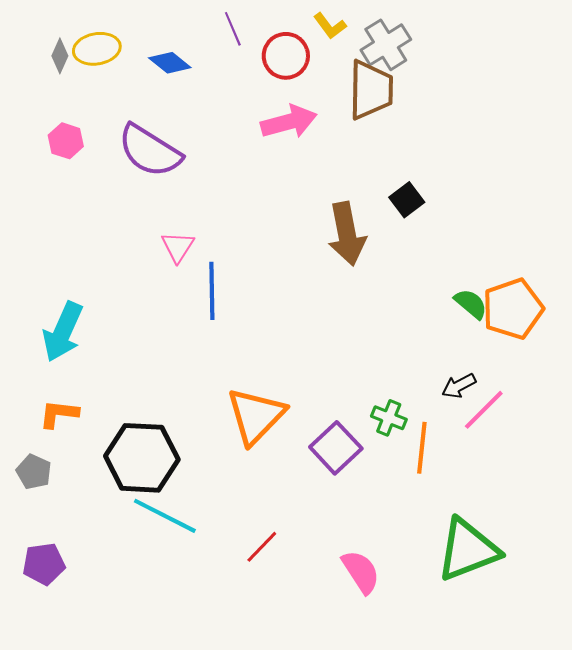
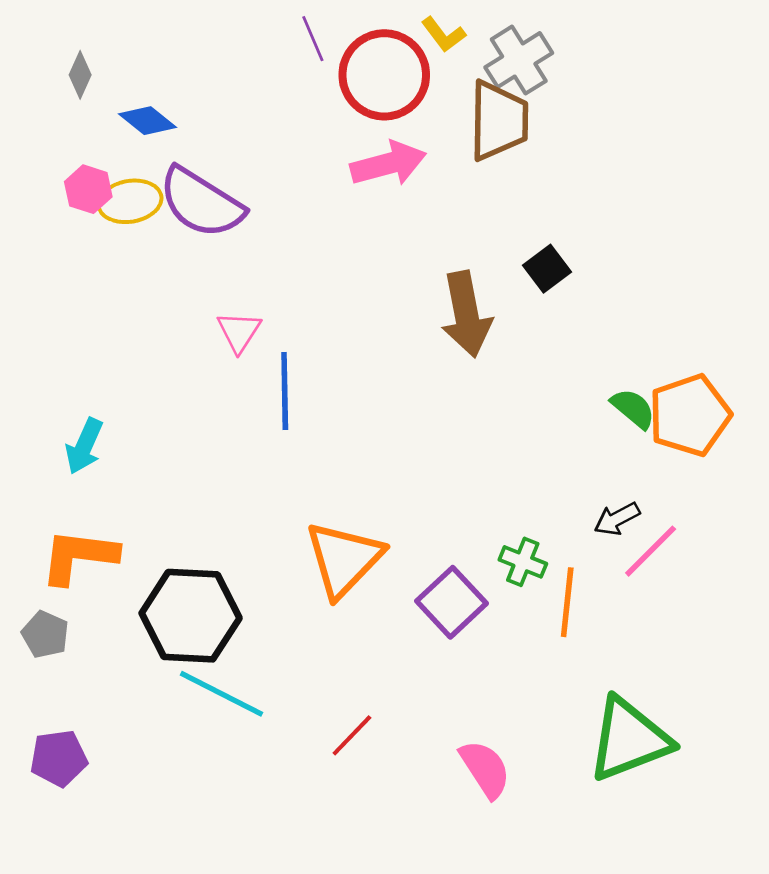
yellow ellipse: (97, 49) -> (130, 201), moved
red circle: (286, 56) -> (384, 75), size x1.4
blue diamond: (170, 63) -> (147, 121), moved
cyan arrow: (63, 332) -> (84, 446), size x0.7
orange L-shape: (59, 414) -> (79, 556), size x1.5

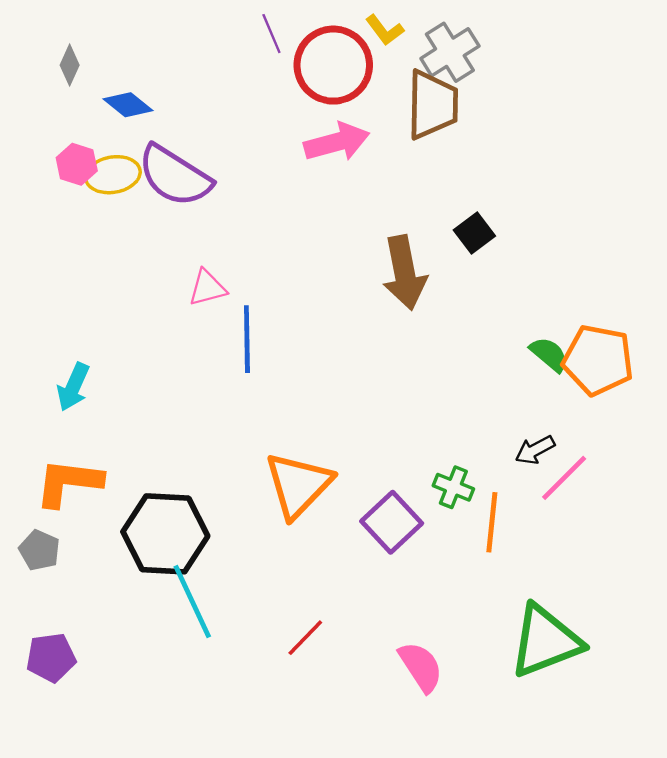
pink triangle: (239, 332) -> (207, 288), turned 42
orange pentagon: (690, 415) -> (598, 360), turned 30
cyan line: (221, 694) -> (192, 602), turned 38

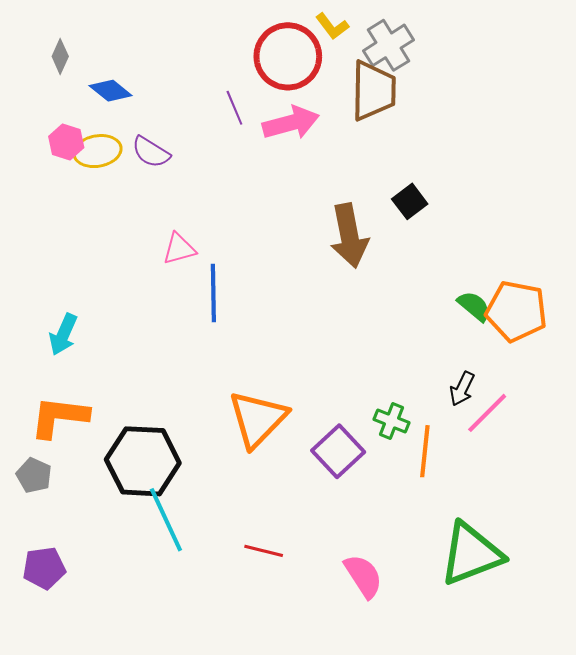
purple line: (271, 34) -> (234, 108), moved
purple semicircle: (175, 176) -> (151, 152), size x0.6
black arrow: (535, 450) -> (462, 389), turned -36
red line: (305, 638) -> (264, 551), turned 60

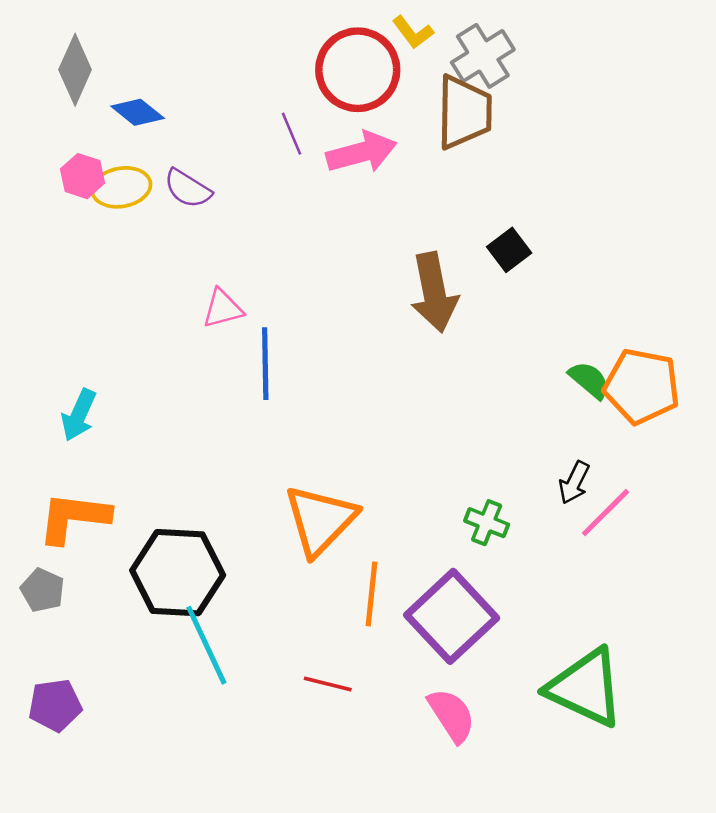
gray diamond: (60, 56) -> (75, 70), size x1.6
purple square: (338, 451) -> (452, 616), moved, size x1.4
orange line: (425, 451) -> (372, 594), moved
green triangle: (471, 554) -> (585, 688), turned 46

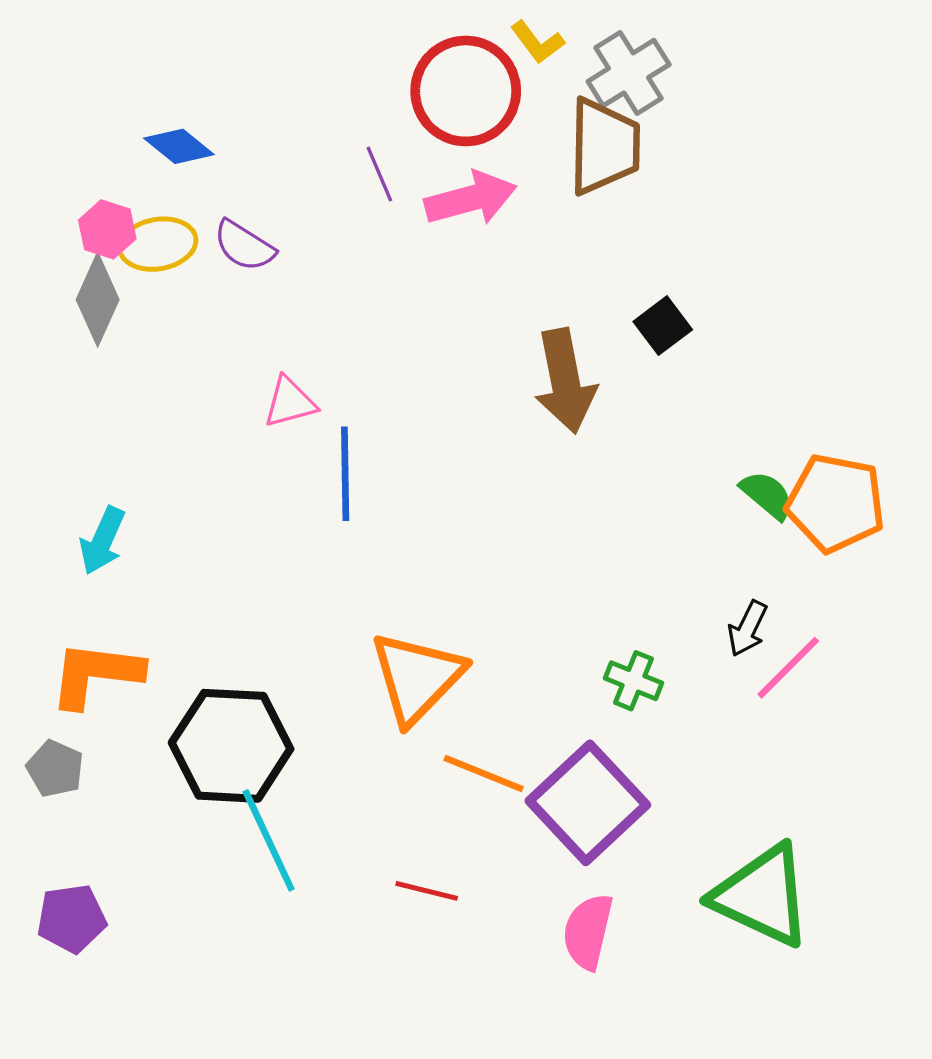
gray diamond: (75, 70) -> (98, 300), moved
orange line: (372, 594) -> (484, 774), turned -74
pink semicircle: (452, 715) -> (588, 932), turned -134

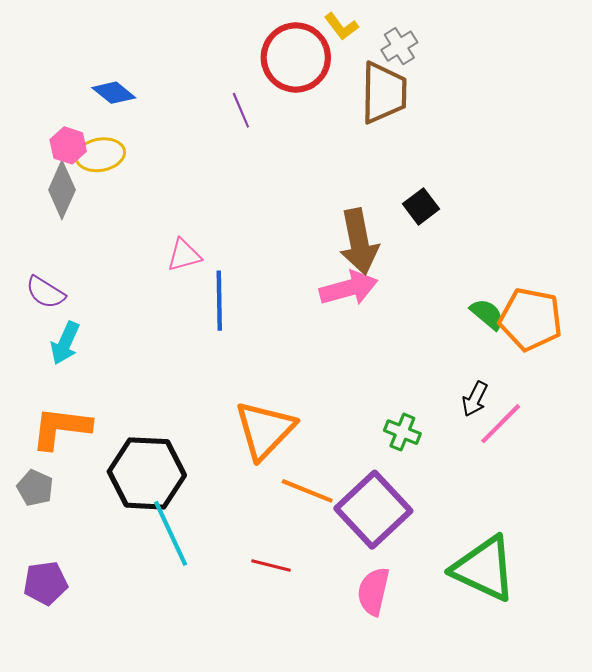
gray cross: (629, 73) -> (399, 46), size x0.7
pink arrow: (471, 199) -> (349, 288), moved
purple semicircle: (244, 246) -> (45, 292), moved

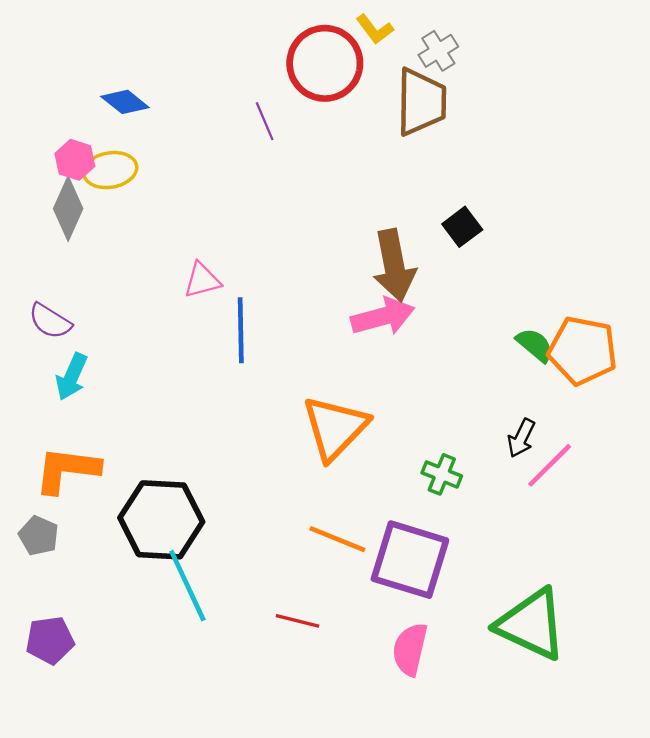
orange triangle: (265, 430) -> (335, 428), moved
purple square: (373, 510) -> (410, 560), turned -30

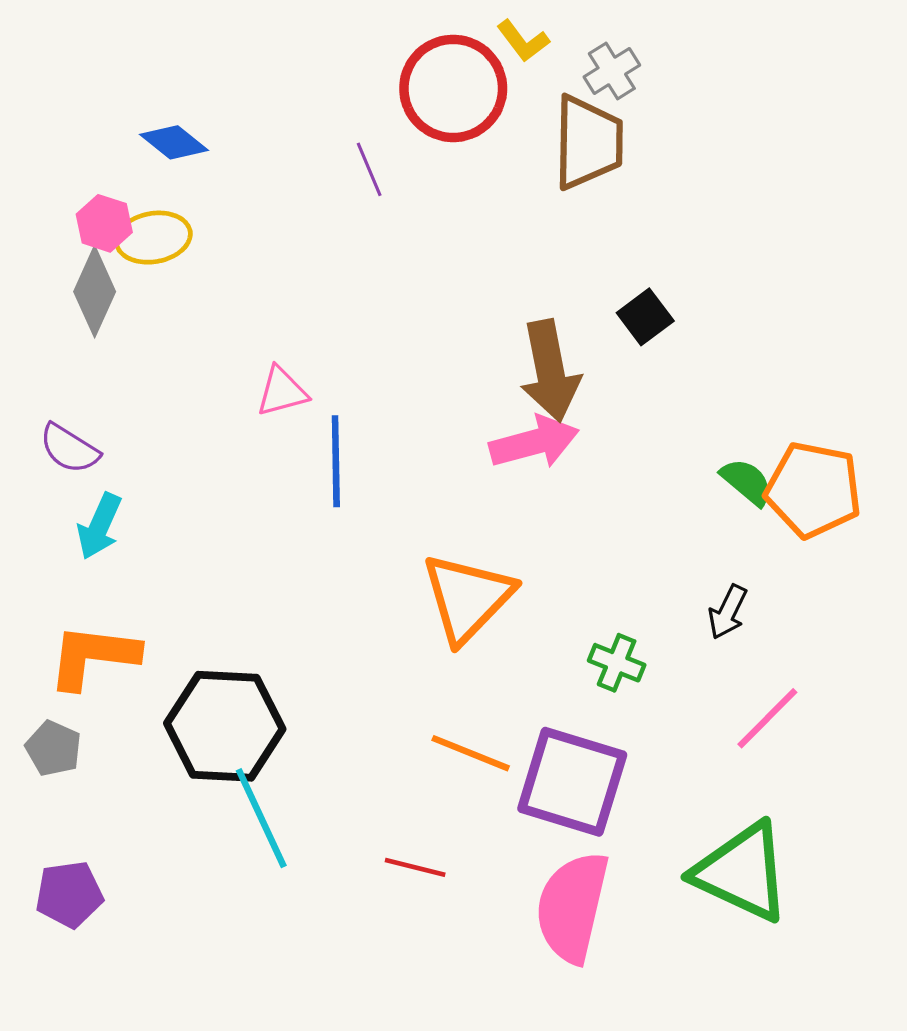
pink line: (550, 465) -> (767, 718), moved
pink semicircle: (410, 649) -> (572, 907), size x1.5

